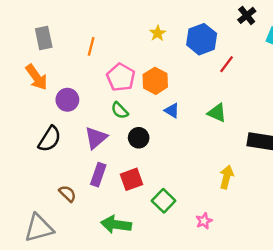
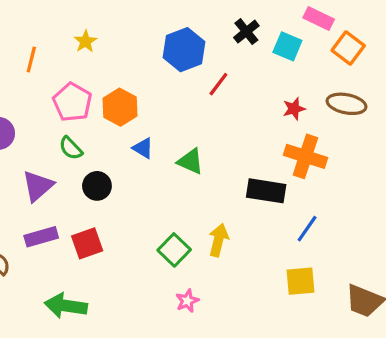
black cross: (247, 15) -> (246, 32), moved
yellow star: (158, 33) -> (85, 41), moved
green triangle: (217, 113) -> (191, 161), moved
purple rectangle: (98, 175) -> (41, 237), turned 55
green square: (164, 201) -> (174, 250), moved

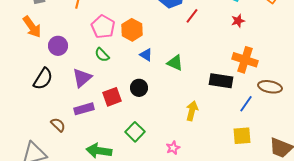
brown ellipse: (347, 104) -> (270, 87), moved
red star: (294, 109) -> (238, 21), moved
black circle: (97, 186) -> (139, 88), moved
red square: (87, 243) -> (112, 97), moved
green square: (174, 250) -> (135, 132), moved

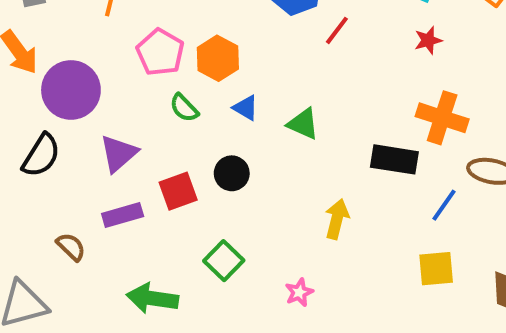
purple circle: (58, 46) -> (71, 90), size x1.5
green semicircle: (102, 55) -> (184, 108), moved

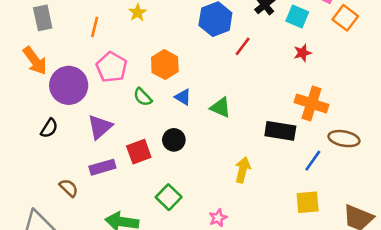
pink pentagon: (160, 52) -> (112, 67), moved
black semicircle: (41, 155) -> (49, 128), size x0.7

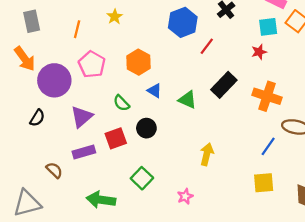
cyan square: (297, 17) -> (268, 27), moved, turned -30
green semicircle: (143, 97) -> (121, 103), moved
black rectangle: (280, 131) -> (224, 85), moved, turned -55

